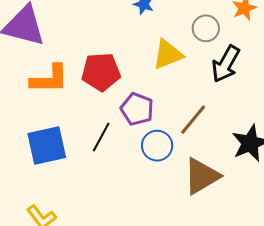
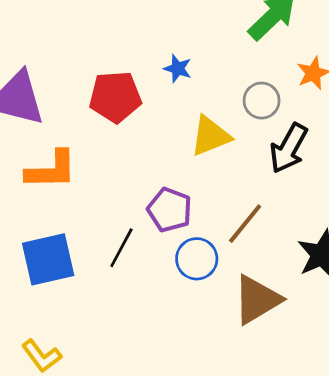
red pentagon: (101, 72) -> (115, 97), moved

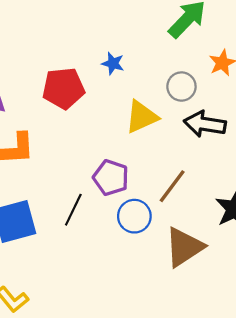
black arrow: (289, 148) -> (205, 124), turned 72

